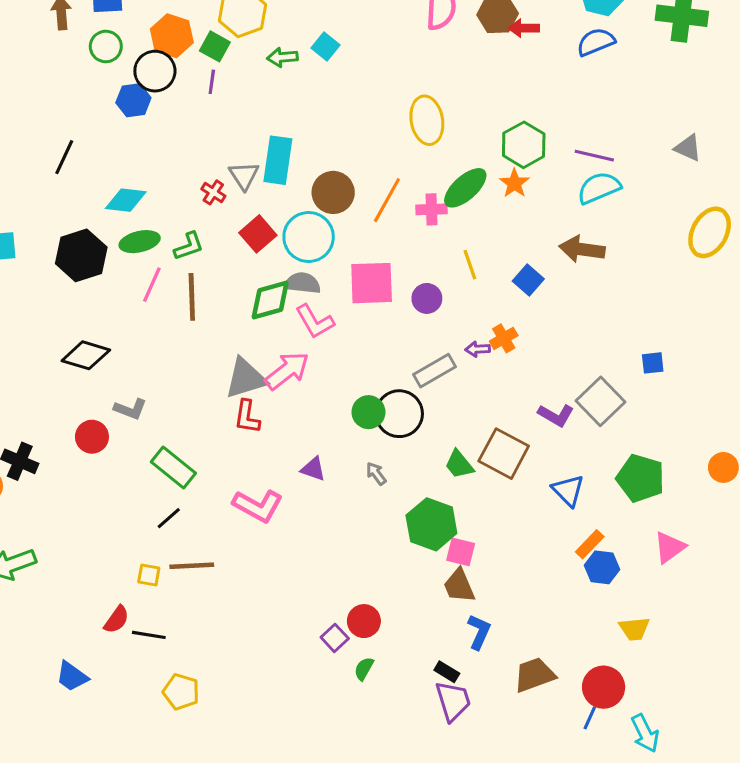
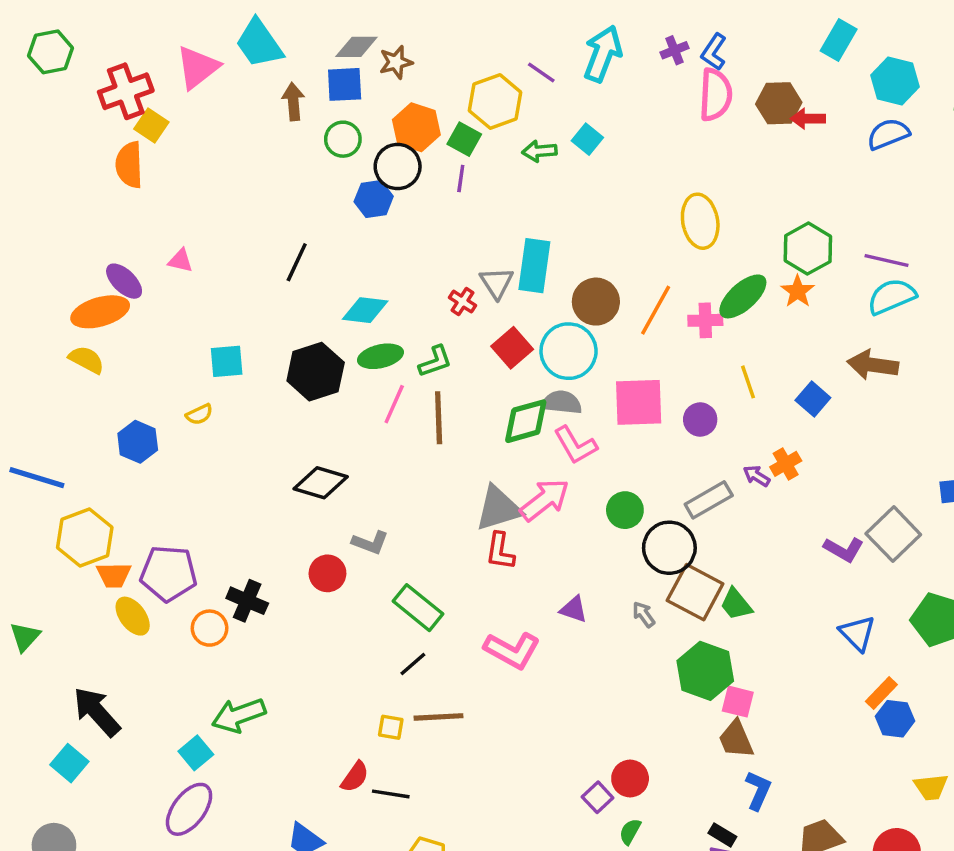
purple arrow: (478, 349) -> (757, 476), turned 35
green circle: (368, 412) -> (625, 510), moved
brown square: (504, 454) -> (695, 592), moved

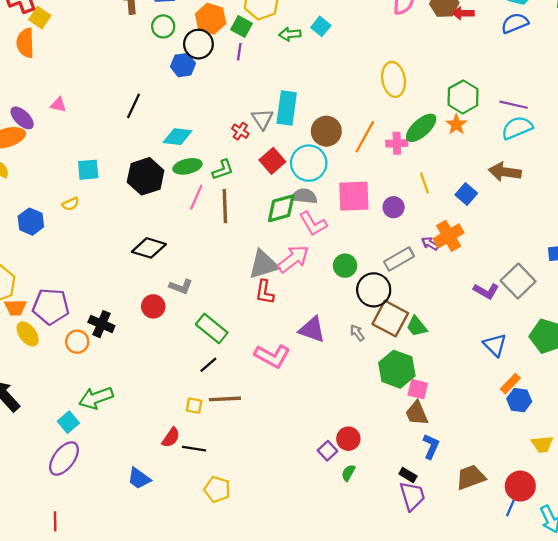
orange cross: (786, 464) -> (449, 236), size x1.5
purple triangle: (574, 609) -> (312, 330), size x1.5

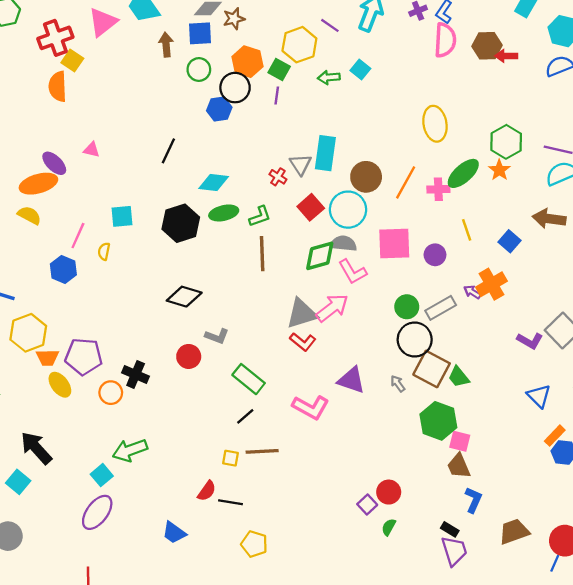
pink line: (196, 197) -> (78, 236), moved
yellow semicircle: (71, 204) -> (104, 251), turned 126
green circle: (345, 266) -> (407, 307), moved
red L-shape: (265, 292) -> (303, 342), turned -60

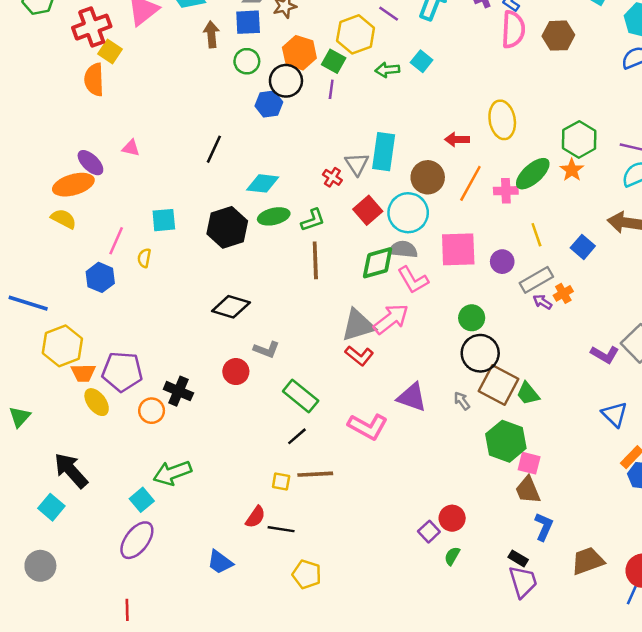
red arrow: (506, 56) -> (457, 139), moved
orange cross: (491, 284) -> (563, 293), size x0.6
gray rectangle: (441, 308) -> (536, 280), moved

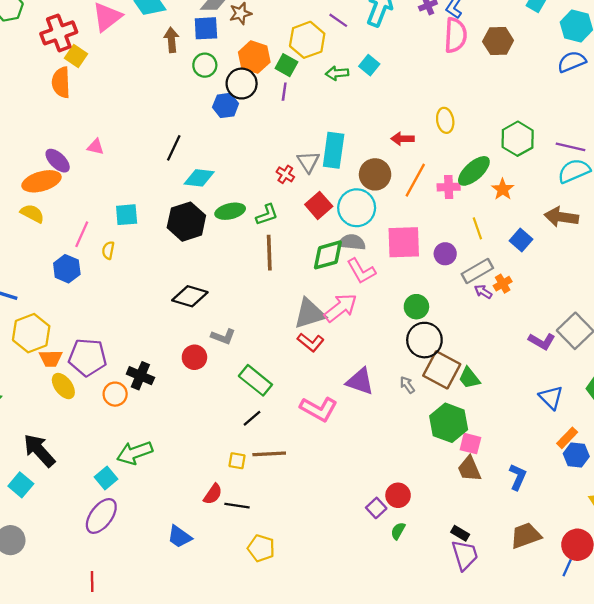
yellow ellipse: (502, 120) -> (445, 120), size x0.7
orange star: (572, 170) -> (503, 189), moved
cyan diamond: (263, 183) -> (199, 178), moved
blue L-shape: (544, 527) -> (518, 477), moved

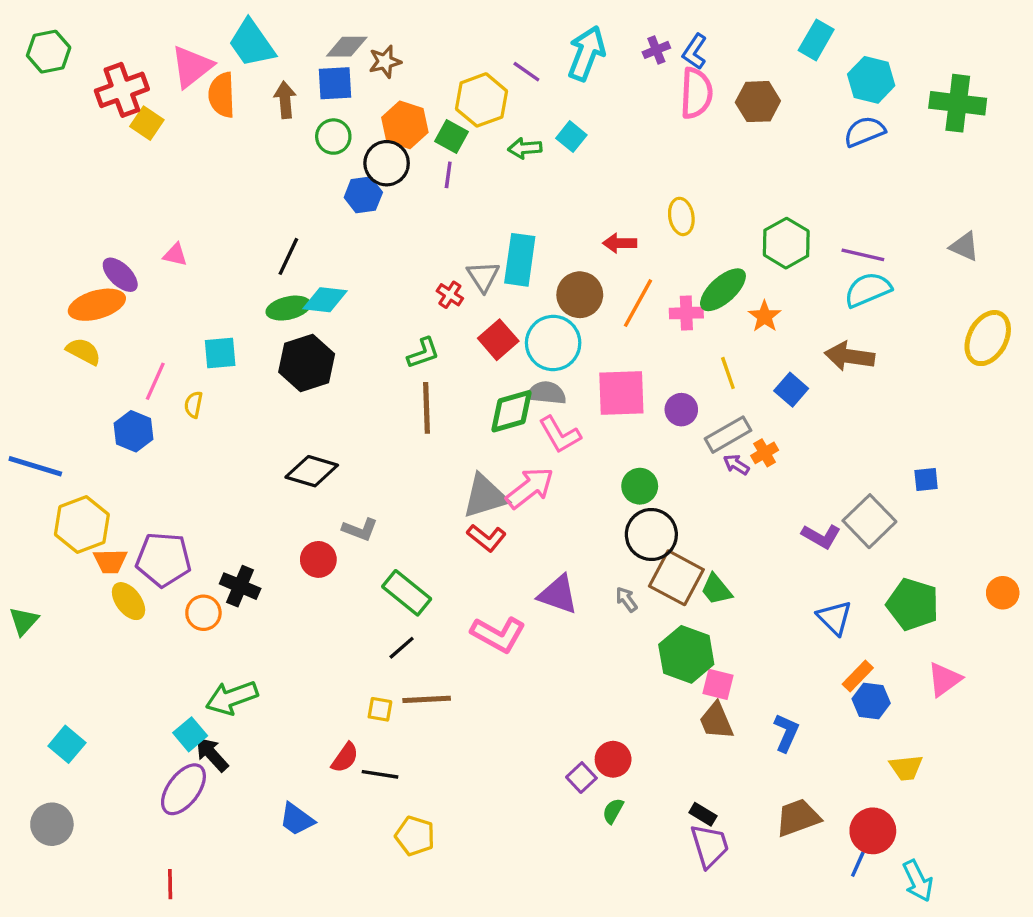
orange semicircle: (61, 82) -> (222, 95), moved
green ellipse: (230, 211) -> (288, 308), moved
black arrow: (39, 450) -> (212, 754), moved, size x0.7

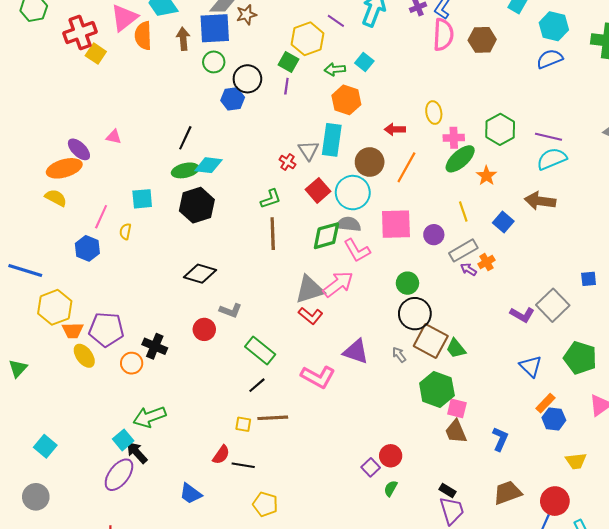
blue square: (335, 83) -> (215, 28), size x1.4
orange hexagon: (405, 125) -> (346, 100), moved
pink cross: (686, 313) -> (454, 138), moved

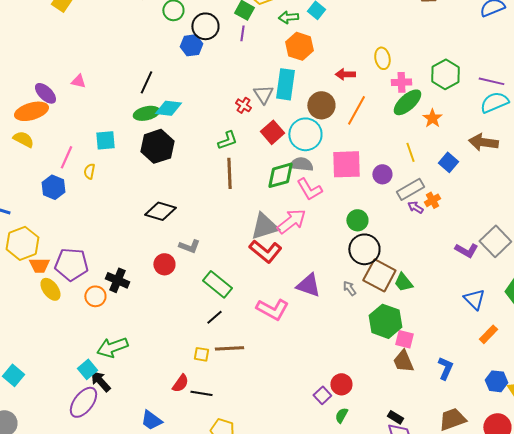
red L-shape: (311, 316) -> (265, 251), size x1.4
blue hexagon: (554, 419) -> (496, 381), moved

